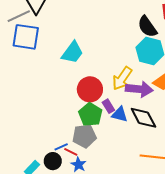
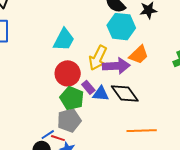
cyan trapezoid: (72, 52) -> (64, 40), moved

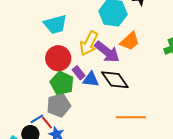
cyan trapezoid: (64, 40) -> (55, 24), turned 45
purple arrow: (116, 66) -> (107, 52), turned 40
red line: (58, 138) -> (47, 123), turned 32

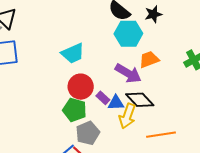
orange trapezoid: (130, 41) -> (149, 60), turned -150
yellow arrow: (89, 43) -> (127, 116), moved
green pentagon: (62, 83) -> (75, 110), moved

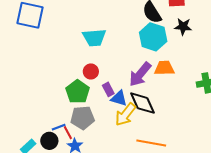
purple arrow: (128, 73) -> (140, 74), turned 80
red circle: (81, 87) -> (91, 71), size x0.6

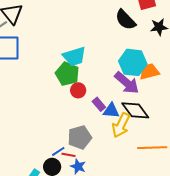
cyan hexagon: (153, 37) -> (133, 62), moved
purple arrow: (140, 74) -> (127, 83), turned -76
green pentagon: (77, 92) -> (67, 74), moved
red line: (68, 133) -> (68, 155), turned -40

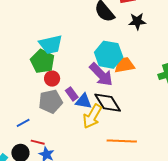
gray pentagon: (80, 137) -> (51, 101), moved
blue line: (58, 151) -> (23, 123), moved

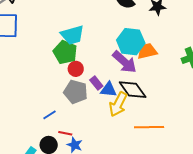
gray pentagon: (51, 101) -> (76, 92), turned 30

